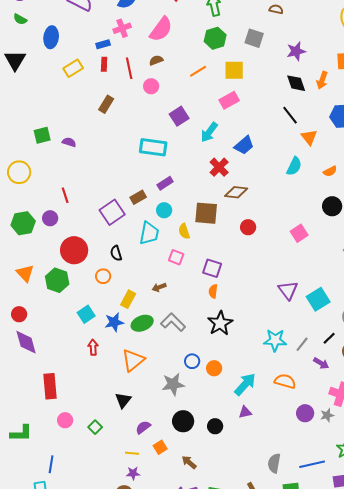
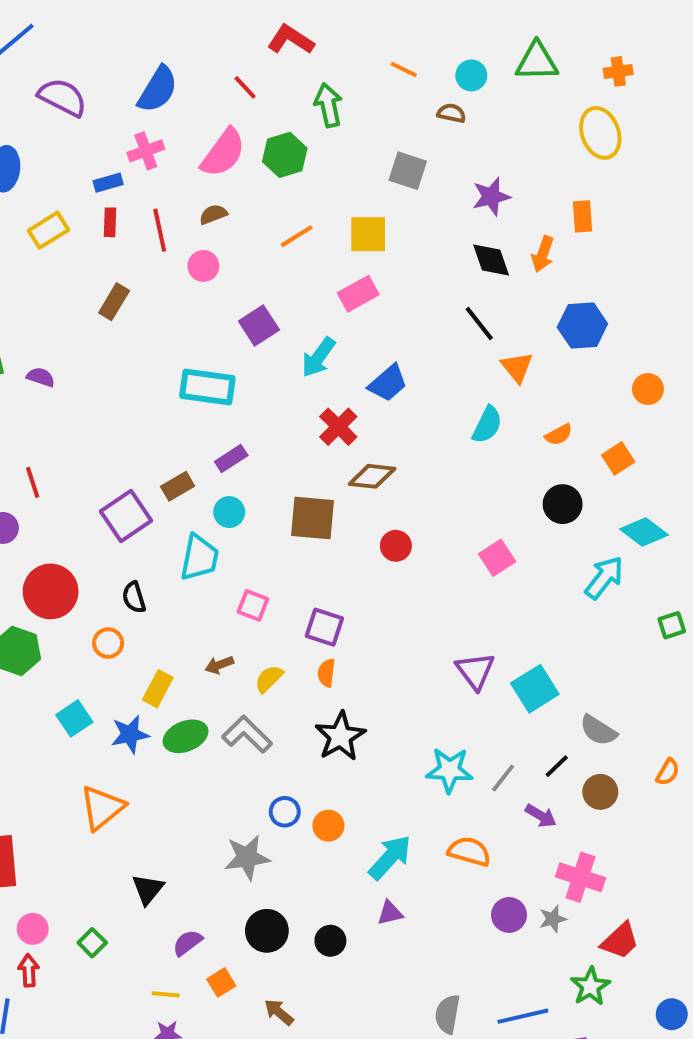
green hexagon: (215, 38) -> (285, 155), moved
yellow semicircle: (184, 231) -> (269, 679), moved, turned 63
red arrow: (93, 347) -> (29, 971), moved
orange triangle: (133, 360) -> (102, 808), moved

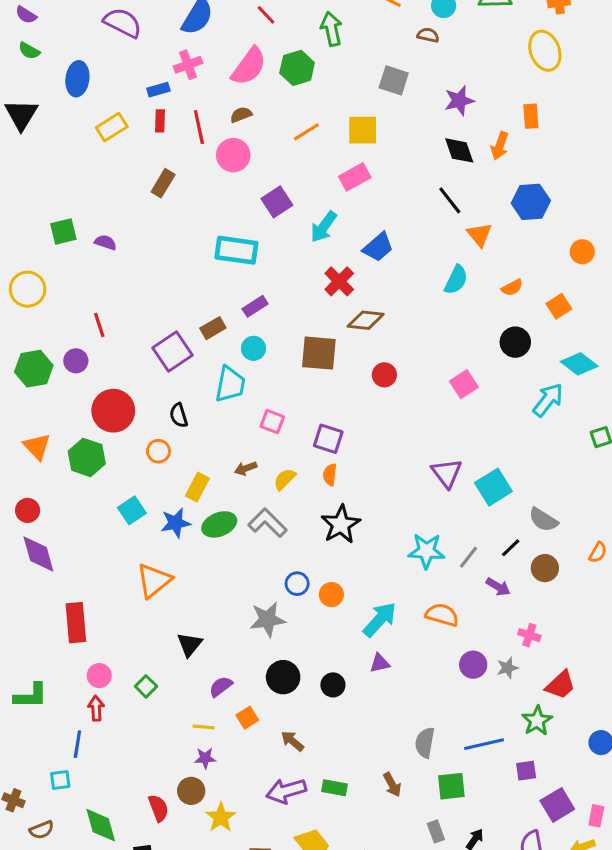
pink circle: (203, 266) -> (233, 155), size x1.4
pink cross: (580, 877) -> (529, 635), size x0.6

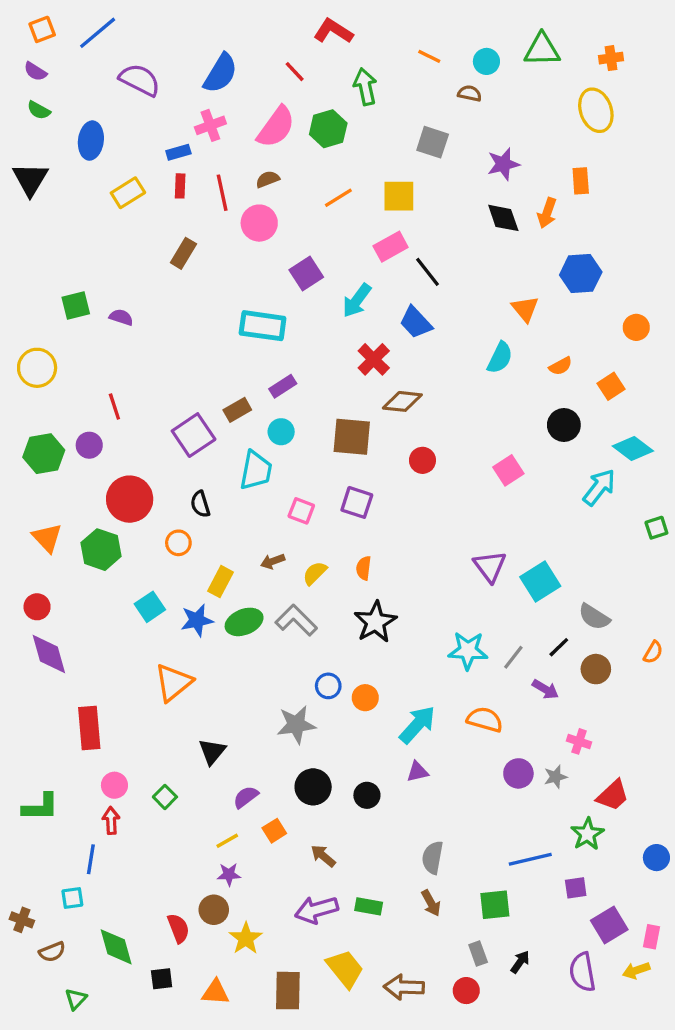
black line: (450, 200) -> (428, 272), moved
blue trapezoid: (378, 247) -> (416, 322), turned 88
purple square: (328, 439) -> (357, 502), moved
yellow line: (204, 727) -> (227, 841), turned -35
gray semicircle: (425, 743) -> (433, 858), moved

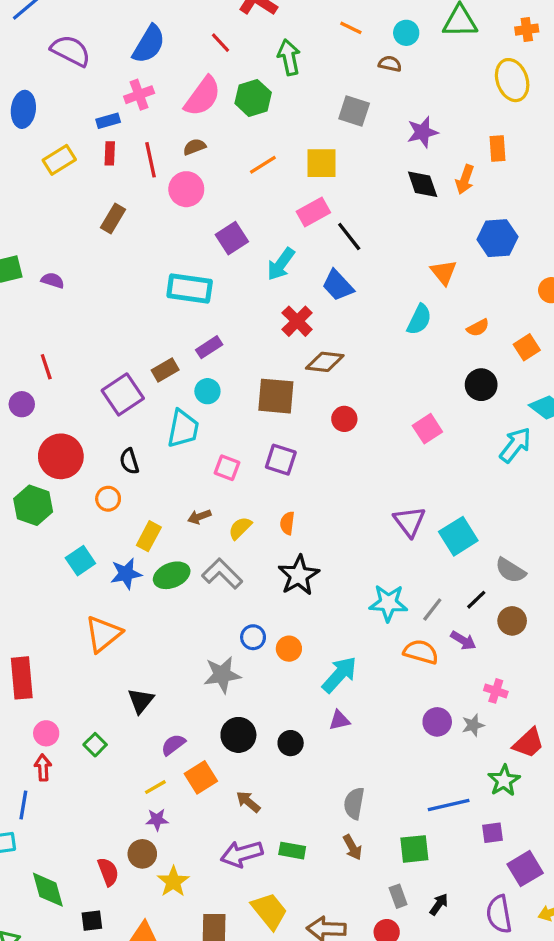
orange semicircle: (485, 720) -> (421, 652), moved
orange square: (274, 831) -> (201, 777), size x1.4

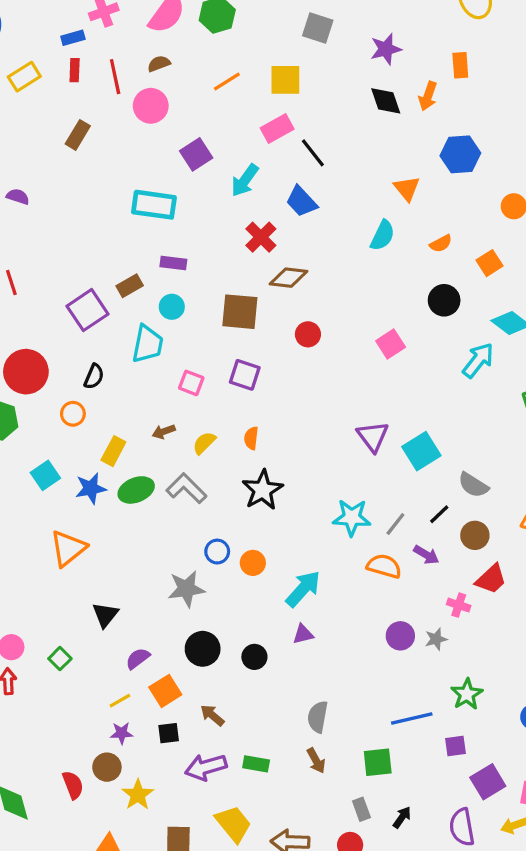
purple rectangle: (209, 347) -> (173, 263), turned 40
black semicircle: (129, 461) -> (94, 376), turned -140
red trapezoid: (528, 743) -> (491, 579), moved
black square: (92, 921) -> (169, 733), moved

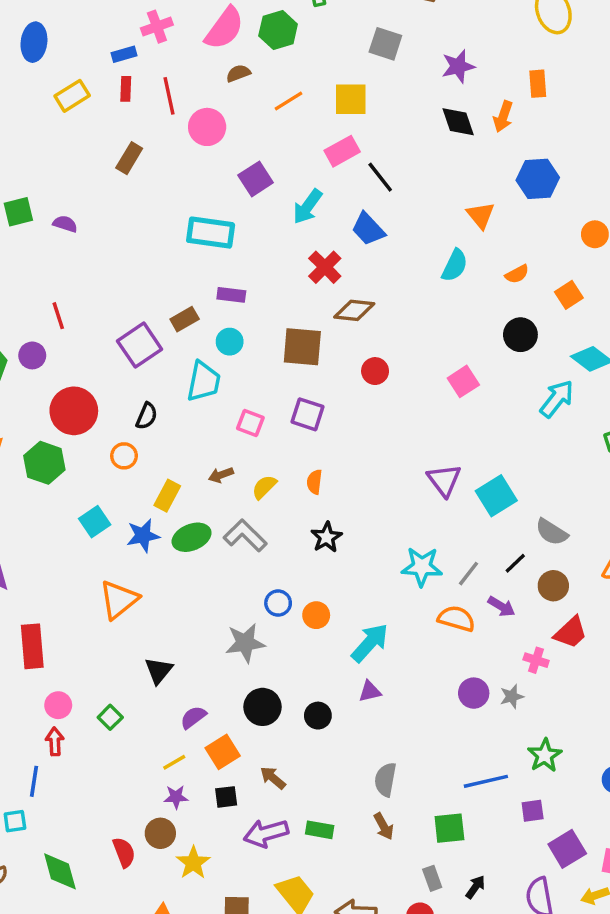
brown semicircle: (159, 64) -> (238, 73), moved
black star: (263, 490) -> (327, 537), size x0.7

